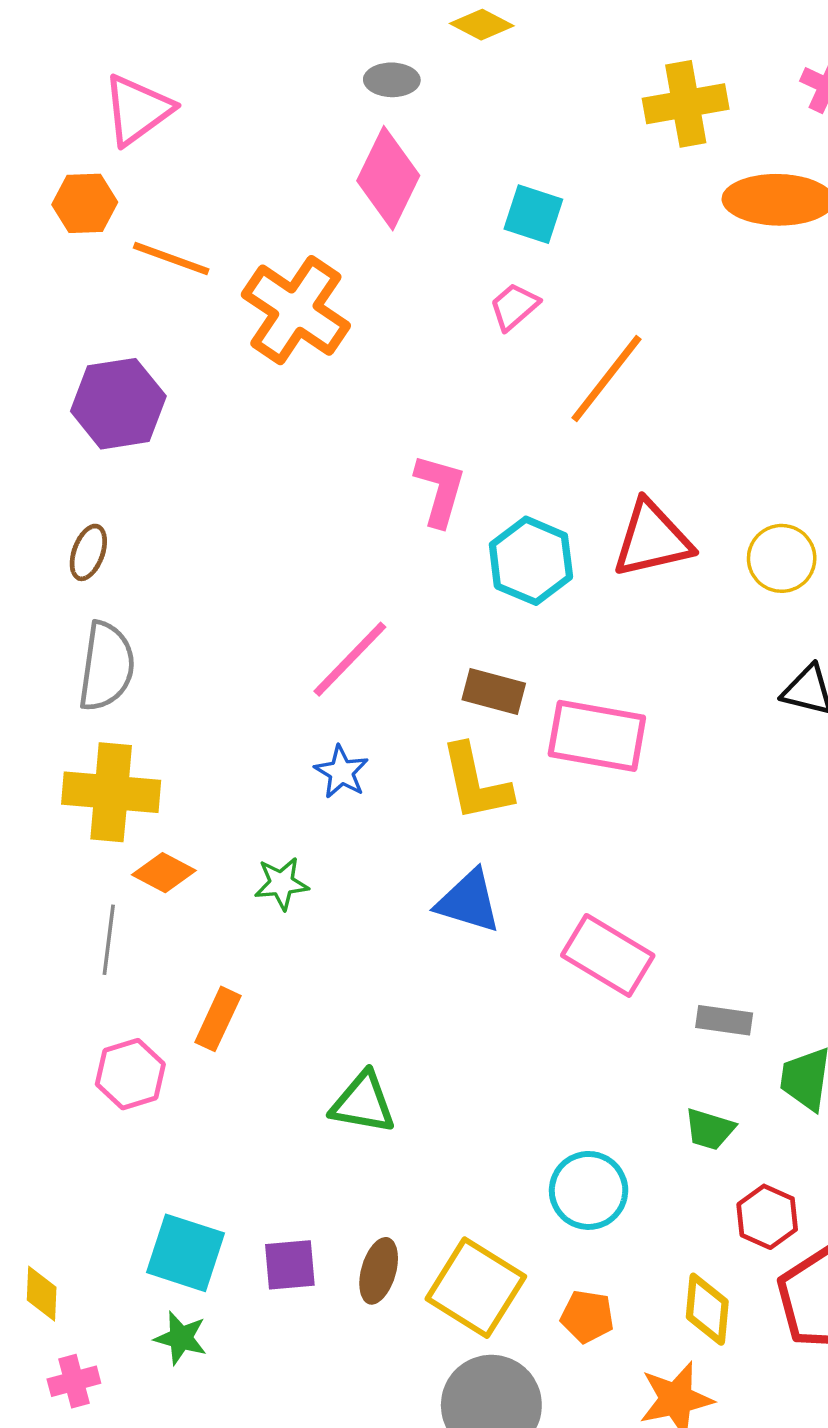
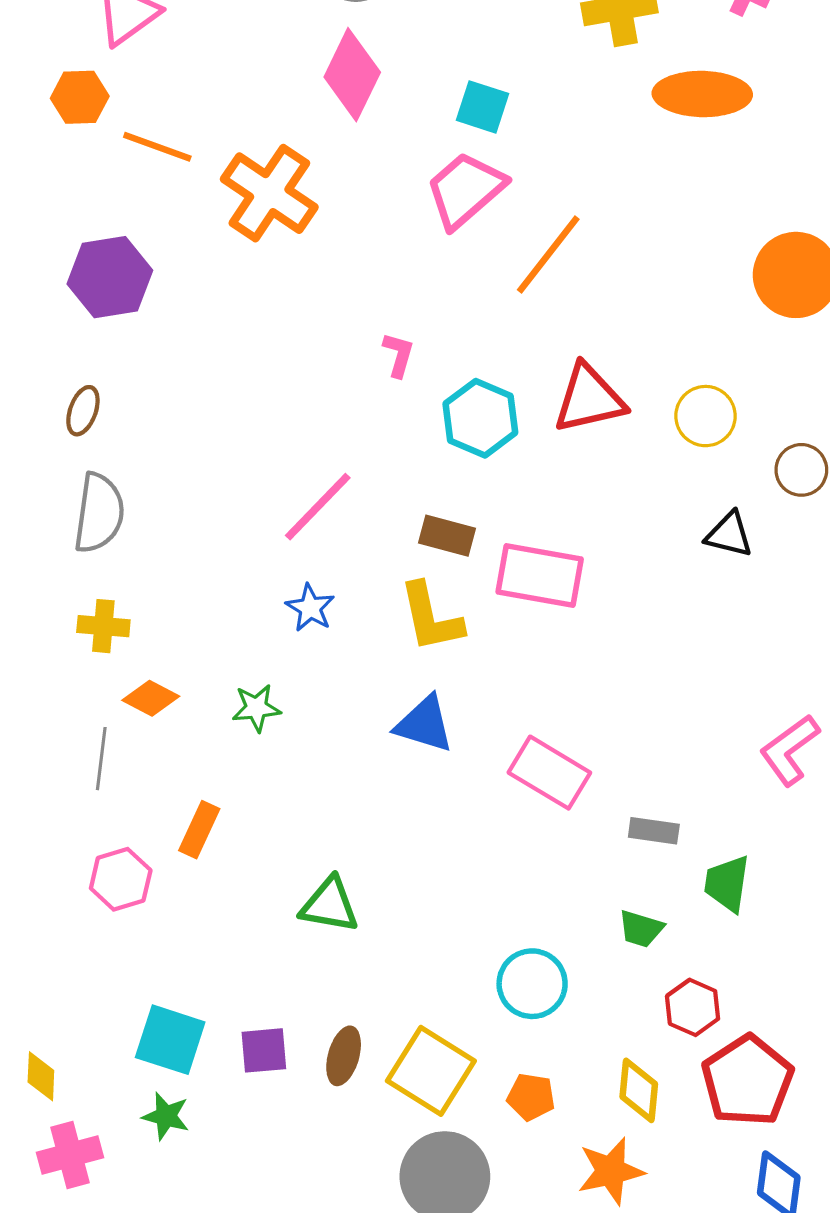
pink trapezoid: (514, 307) -> (465, 190), size x1.8
pink L-shape: (440, 490) -> (399, 355), size x0.7
yellow cross: (111, 792) -> (103, 626), size x0.6
pink cross: (74, 1381) -> (70, 1155), size x1.4

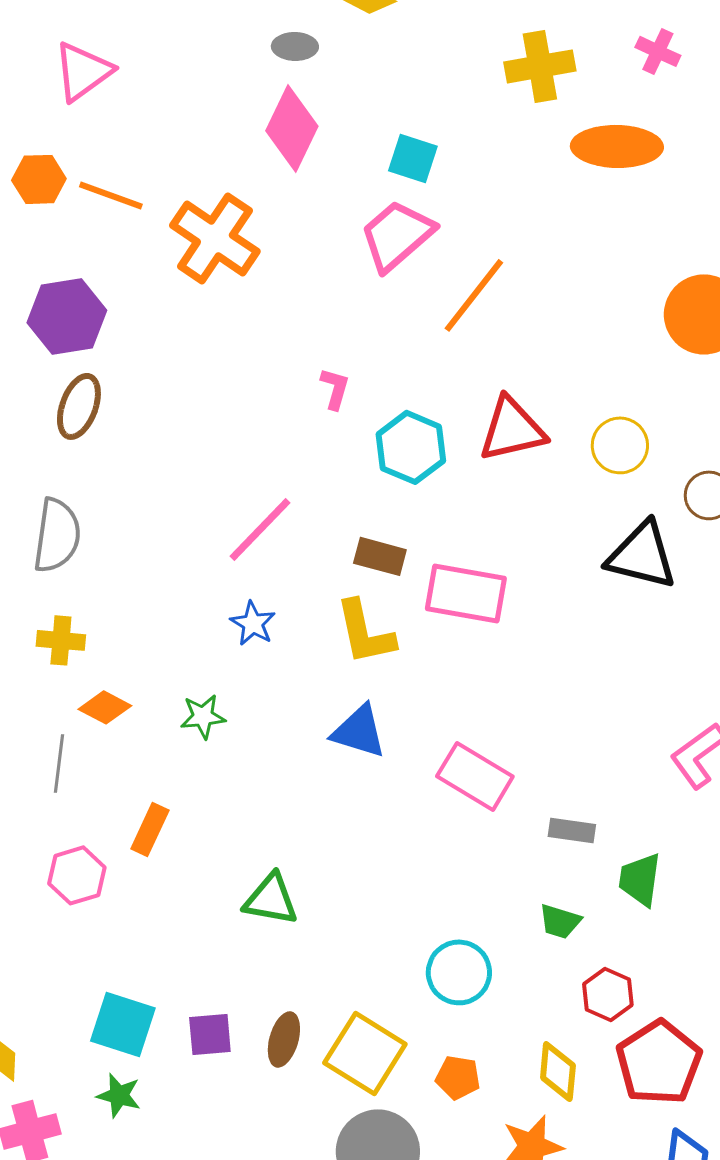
orange hexagon: (80, 97) -> (39, 179), moved
brown ellipse: (83, 411) -> (79, 406), moved, size x1.4
black triangle: (729, 535) -> (642, 555), size x1.6

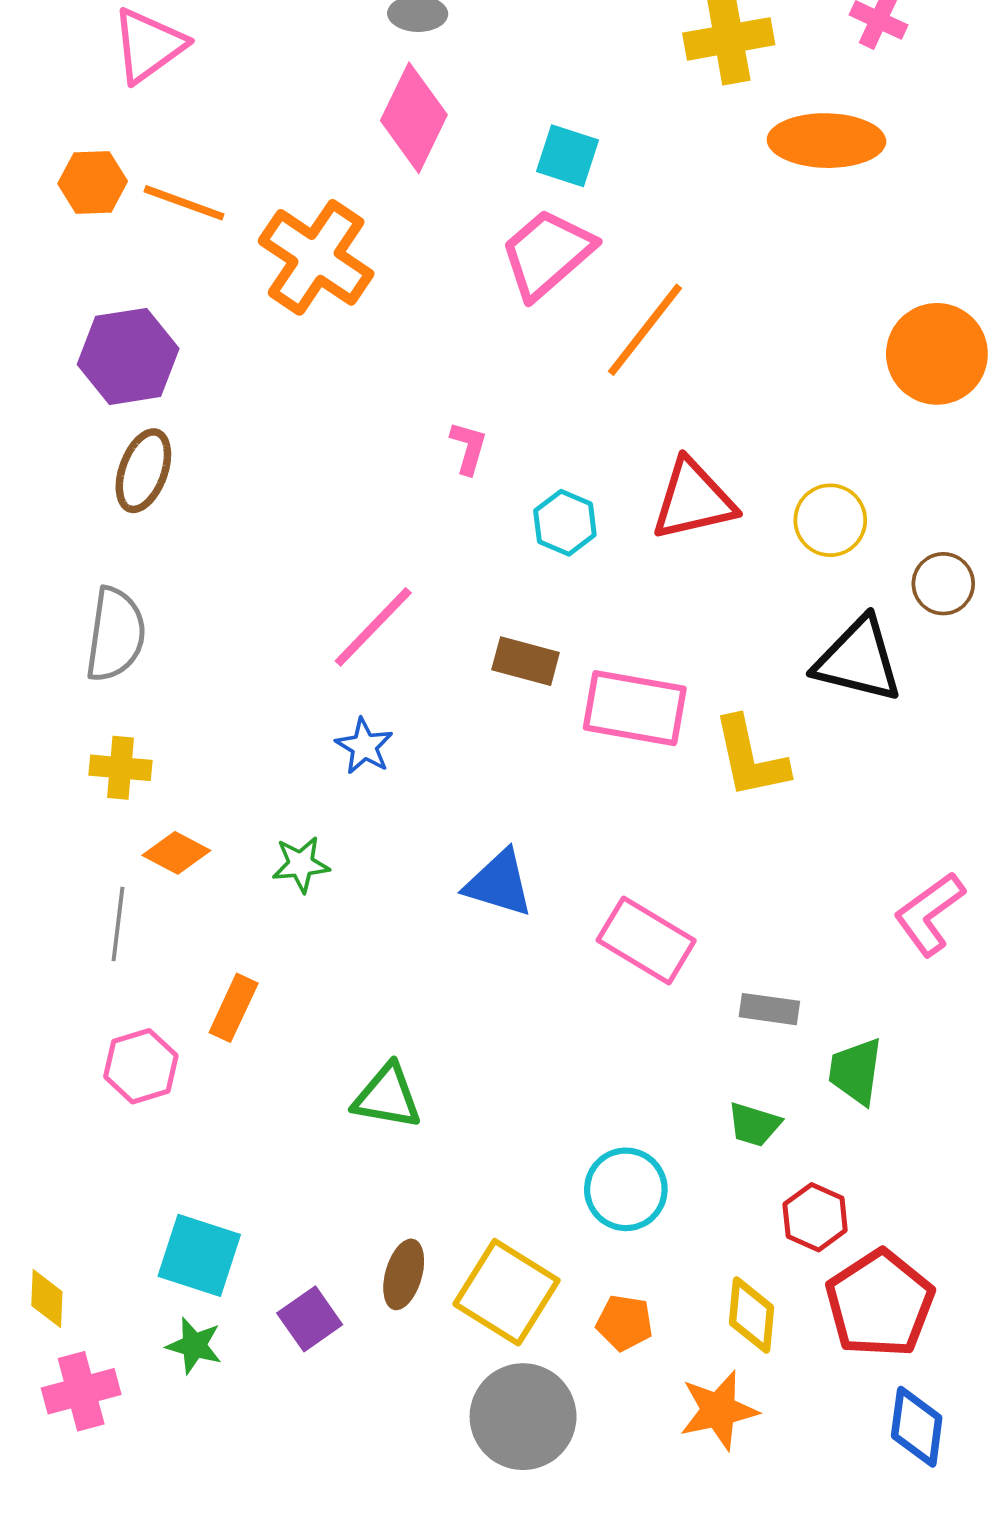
cyan hexagon: (411, 447) -> (565, 523), size x0.7
yellow L-shape: (365, 632) -> (750, 758), moved
purple square: (210, 1034) -> (310, 1319), moved, turned -30

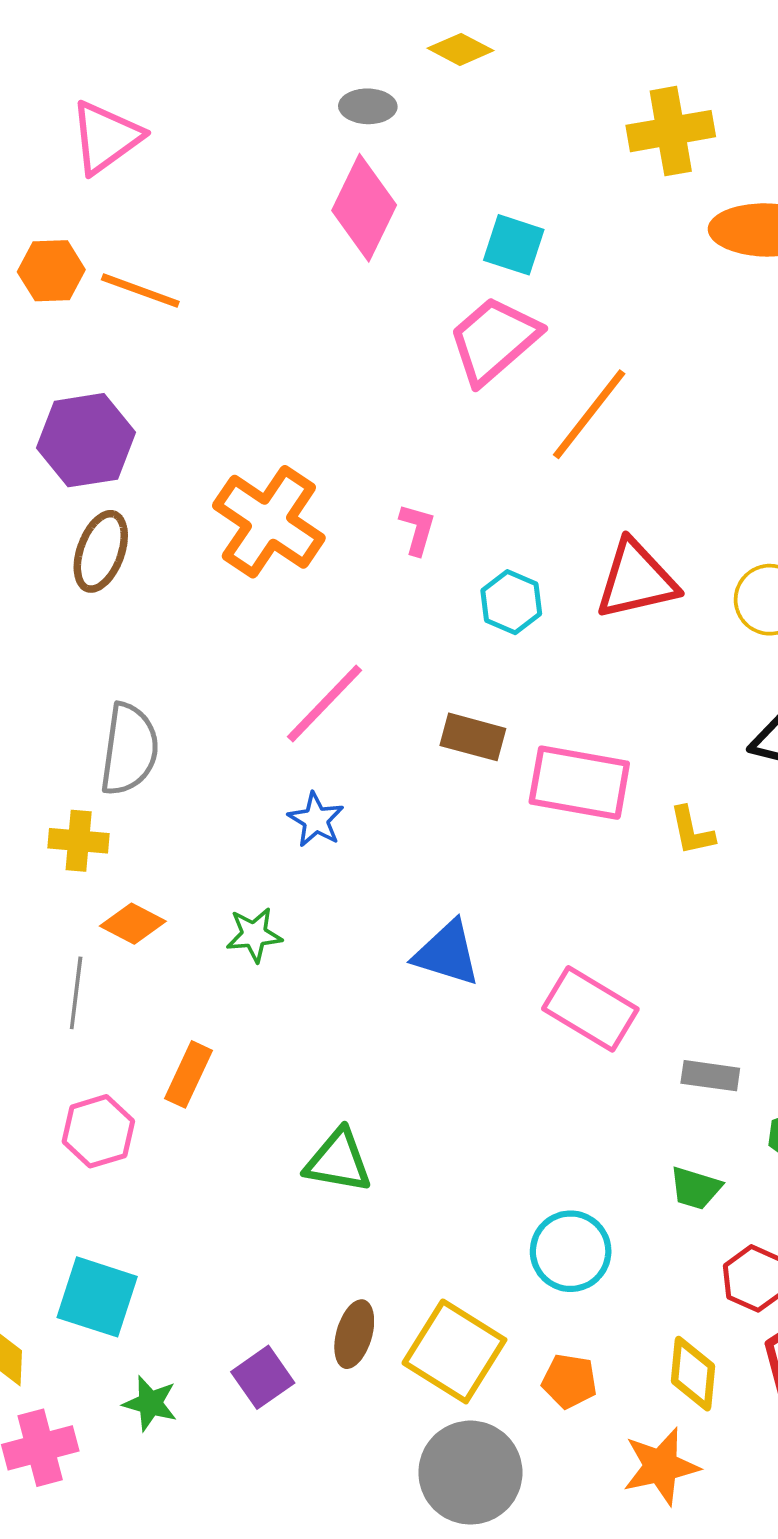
orange cross: (316, 257) -> (269, 522), moved
gray semicircle: (115, 634) -> (129, 749), moved
yellow L-shape: (750, 758) -> (692, 831), size x0.6
cyan square: (199, 1255) -> (97, 1297), moved

